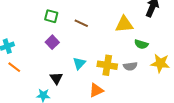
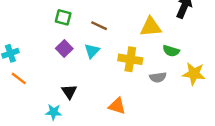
cyan triangle: (79, 63) -> (92, 51), moved
yellow cross: (107, 65) -> (130, 59), moved
orange triangle: (96, 90) -> (117, 106), turned 42

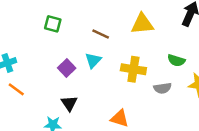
green square: (63, 17) -> (53, 24), moved
yellow triangle: (151, 27) -> (142, 24), moved
purple square: (64, 48) -> (67, 68), moved

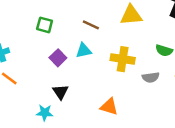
green square: (53, 24) -> (45, 25), moved
cyan triangle: (93, 60) -> (84, 51), turned 35

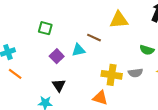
brown line: (91, 25) -> (94, 38), moved
yellow cross: (123, 59) -> (112, 75), moved

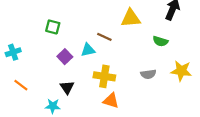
green semicircle: (147, 50) -> (160, 41), moved
orange line: (15, 74) -> (21, 85), moved
yellow cross: (112, 75) -> (104, 76), moved

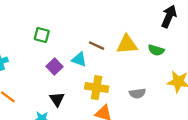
yellow triangle: (131, 18) -> (127, 44), moved
cyan triangle: (88, 50) -> (79, 60), turned 32
gray semicircle: (148, 74) -> (137, 93), moved

